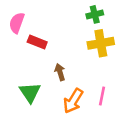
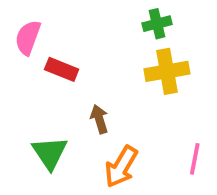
pink line: (102, 96) -> (195, 159), moved

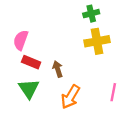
pink semicircle: (28, 38) -> (21, 40), moved
red rectangle: (62, 69) -> (31, 62), moved

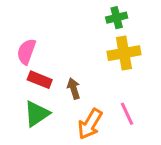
green triangle: (29, 89) -> (37, 114), turned 30
pink line: (113, 92) -> (127, 114), moved, turned -36

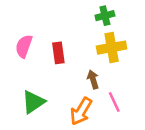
red rectangle: (40, 80) -> (58, 53), moved, turned 60
brown arrow: (74, 89) -> (93, 79), moved

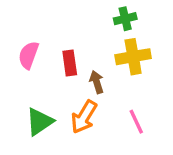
brown arrow: (93, 79) -> (97, 82), moved
orange arrow: (81, 111) -> (84, 117), moved

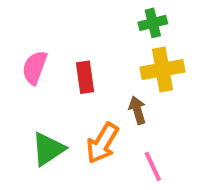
brown arrow: (97, 82) -> (137, 110), moved
pink line: (136, 122) -> (153, 166), moved

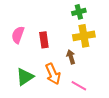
orange arrow: (102, 143) -> (53, 74), turned -55
pink line: (153, 166) -> (79, 86), turned -35

